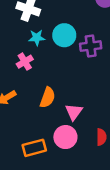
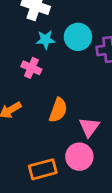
pink cross: (25, 62) -> (31, 68), turned -35

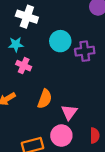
cyan star: (46, 40) -> (16, 44), moved

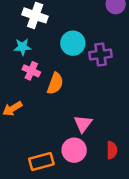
orange semicircle: (45, 99) -> (55, 83), moved

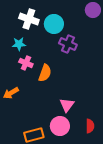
cyan circle: (73, 43) -> (54, 24), moved
purple cross: (101, 54) -> (68, 44), moved, turned 30

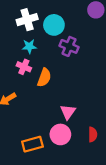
white cross: (29, 19) -> (27, 20), turned -36
cyan star: (19, 44) -> (29, 46), moved

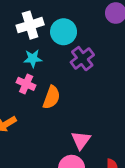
purple cross: (69, 46) -> (82, 59), turned 30

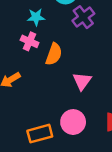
pink triangle: (81, 140) -> (82, 81), moved

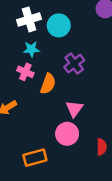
purple cross: (83, 17) -> (74, 64), moved
pink circle: (73, 122) -> (67, 134), moved

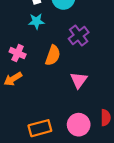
pink cross: (25, 72) -> (18, 53), moved
pink circle: (67, 134) -> (79, 125), moved

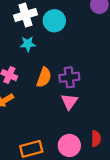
purple cross: (79, 35) -> (69, 77), moved, turned 30

